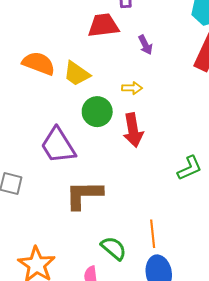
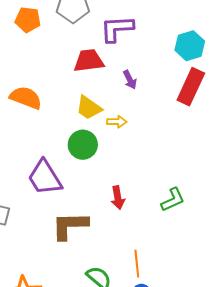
yellow trapezoid: (77, 74) -> (89, 108), moved
red arrow: (133, 130) -> (118, 198), moved, size x0.7

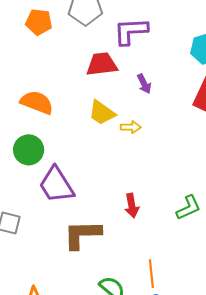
green circle: (83, 145) -> (29, 150), moved

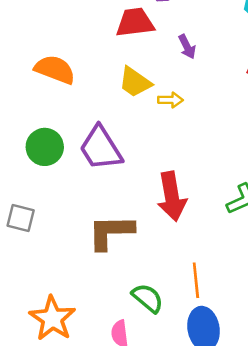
green circle: (29, 150) -> (45, 147), moved
purple trapezoid: (56, 185) -> (101, 148), moved
red arrow: (132, 206) -> (172, 196), size x1.6

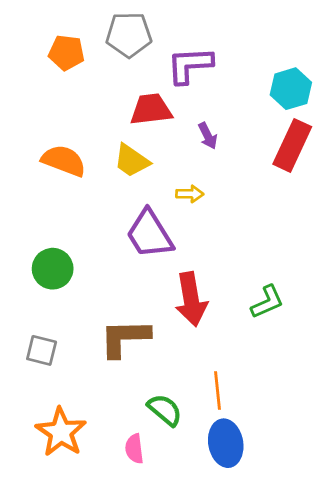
yellow trapezoid: (135, 82) -> (132, 161), moved
green circle: (45, 147) -> (53, 269), moved
purple trapezoid: (101, 148) -> (150, 234), moved
gray square: (21, 218) -> (42, 350), moved

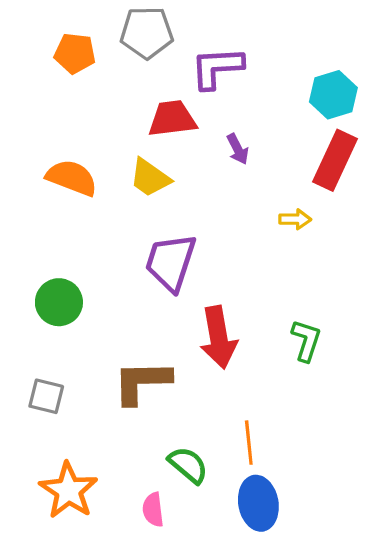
yellow arrow: (190, 194) -> (295, 219), moved
purple trapezoid: (150, 234) -> (171, 262), turned 50
green L-shape: (267, 302) -> (306, 340), turned -48

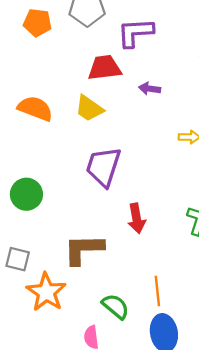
purple arrow: (238, 149) -> (150, 89), turned 125
red arrow: (218, 337) -> (136, 218), size x0.7
orange star: (69, 490) -> (46, 292), moved

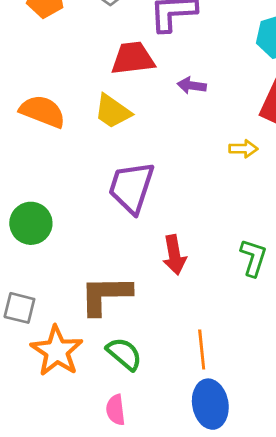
green semicircle: (116, 306) -> (124, 354), moved

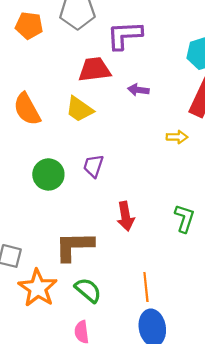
orange semicircle: (42, 111) -> (27, 109), turned -140
purple trapezoid: (131, 187) -> (93, 166), size x0.6
green circle: (31, 223) -> (48, 174), moved

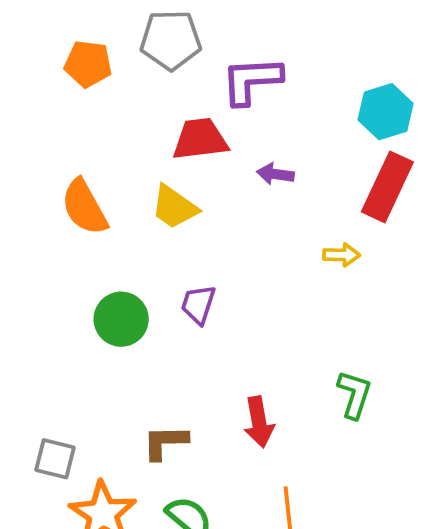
red arrow: (126, 216) -> (259, 422), moved
brown L-shape: (74, 246) -> (165, 442), size x0.7

